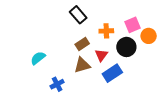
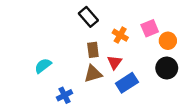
orange cross: (106, 31) -> (120, 35), turned 32
brown rectangle: (82, 44) -> (93, 50), turned -64
black circle: (126, 47) -> (167, 68), moved

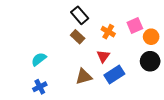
brown rectangle: (93, 50) -> (78, 37), moved, turned -40
brown triangle: (93, 74) -> (84, 77), moved
blue cross: (65, 95) -> (40, 87), moved

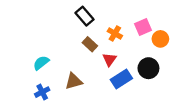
brown rectangle: (78, 37) -> (90, 44), moved
black circle: (150, 61) -> (148, 68), moved
brown triangle: (84, 77) -> (74, 81), moved

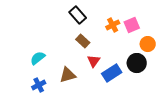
orange cross: (115, 33) -> (113, 25), moved, turned 32
orange circle: (160, 39) -> (148, 44), moved
red triangle: (109, 60) -> (94, 61), moved

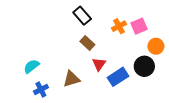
cyan semicircle: (38, 58) -> (31, 66), moved

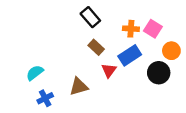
orange cross: (119, 26) -> (131, 29), turned 32
pink square: (139, 26) -> (153, 29), turned -35
blue rectangle: (118, 77) -> (130, 55), moved

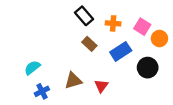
orange cross: (131, 29) -> (113, 23), moved
orange circle: (171, 51) -> (159, 38), moved
red triangle: (109, 70) -> (101, 86), moved

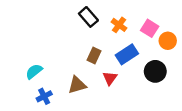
orange cross: (113, 23) -> (119, 25), turned 32
brown rectangle: (89, 44) -> (94, 56), moved, turned 72
red triangle: (101, 86) -> (110, 78), moved

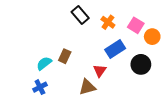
brown rectangle: (94, 56) -> (65, 56), moved
cyan semicircle: (34, 71) -> (44, 63), moved
brown triangle: (77, 85) -> (87, 87), moved

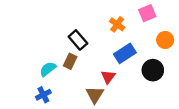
black rectangle: (80, 15) -> (78, 40), moved
pink square: (136, 25) -> (147, 13), moved, turned 35
brown triangle: (87, 87) -> (95, 95), turned -42

